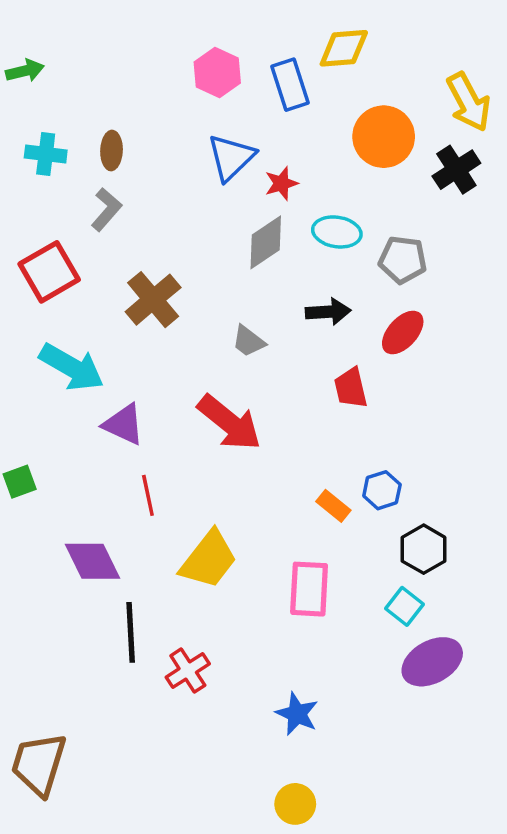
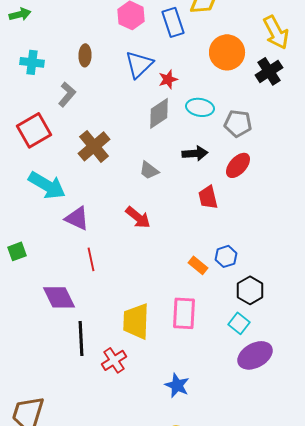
brown ellipse: (112, 151) -> (85, 55), moved
red arrow: (229, 423) -> (138, 217), size x0.7
yellow trapezoid: (209, 560) -> (136, 321), moved, turned 144

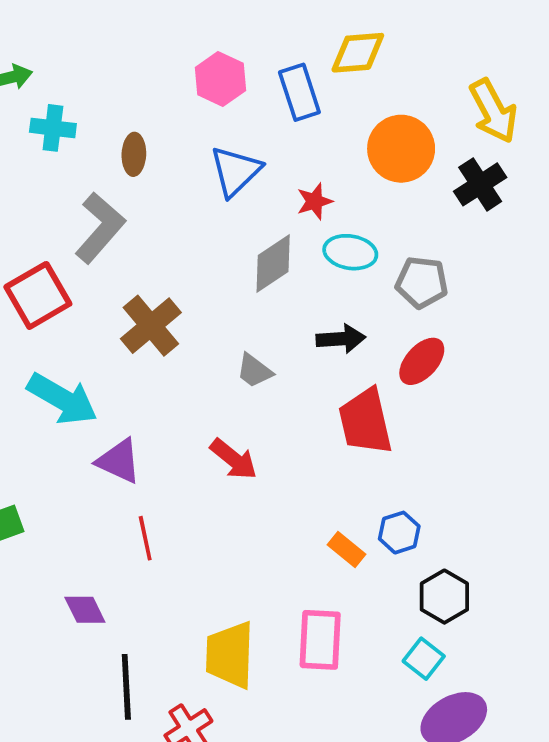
cyan cross: (32, 62) -> (53, 128), moved
red star: (168, 79) -> (315, 201), moved
gray L-shape: (67, 94) -> (100, 228), size x1.5
red trapezoid: (208, 197) -> (365, 422), size x1.5
purple diamond: (59, 297) -> (85, 610), size x0.7

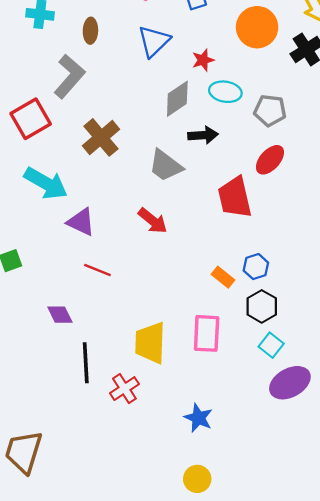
black arrow: (341, 339) -> (203, 135), moved
gray trapezoid: (254, 371) -> (166, 166), size x1.5
red line: (145, 538) -> (97, 270), turned -56
black hexagon: (444, 597) -> (262, 306), moved

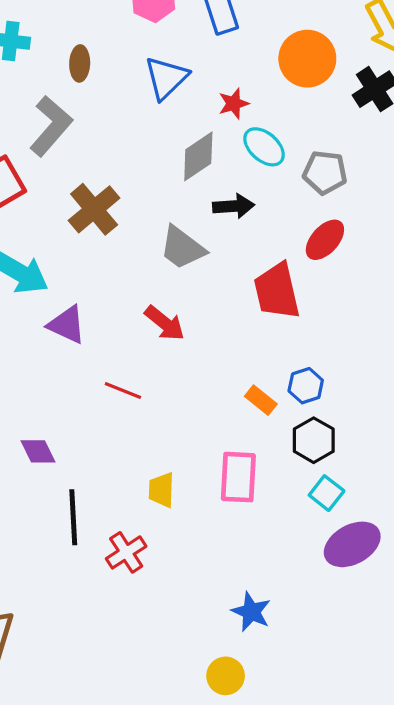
cyan ellipse: (225, 92) -> (264, 147), turned 32
red line: (97, 270) -> (123, 390), moved
yellow trapezoid: (150, 343) -> (161, 490), size x0.6
blue star: (198, 418) -> (251, 612), moved

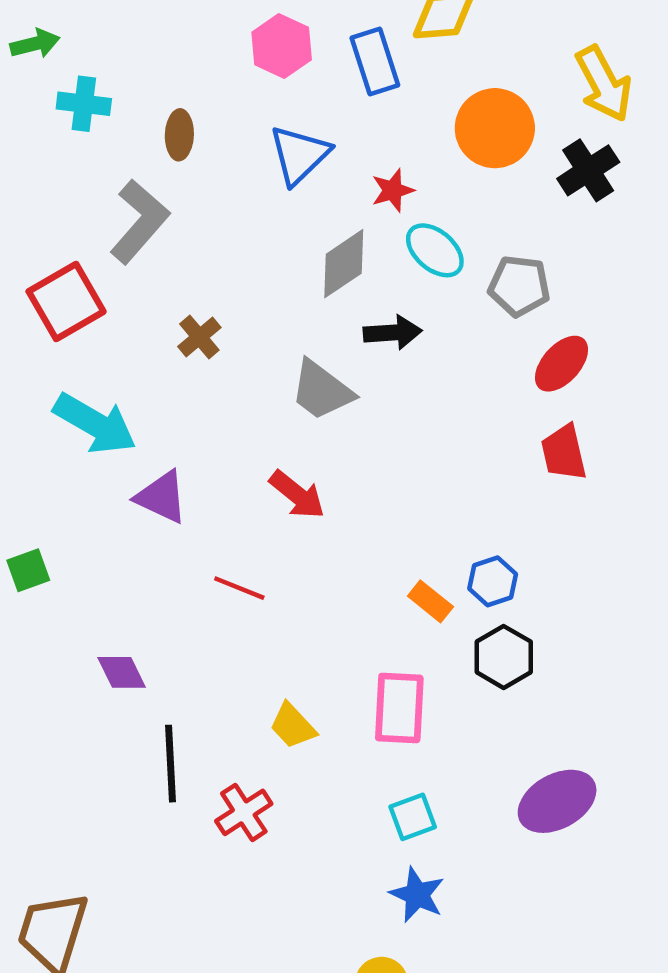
brown cross: (94, 209) -> (199, 337), size x0.6
red ellipse: (325, 240) -> (562, 364), moved
red trapezoid: (277, 291) -> (564, 453), moved, size x0.7
yellow trapezoid: (161, 490) -> (293, 726), turned -45
cyan square: (327, 493) -> (413, 817), moved, turned 32

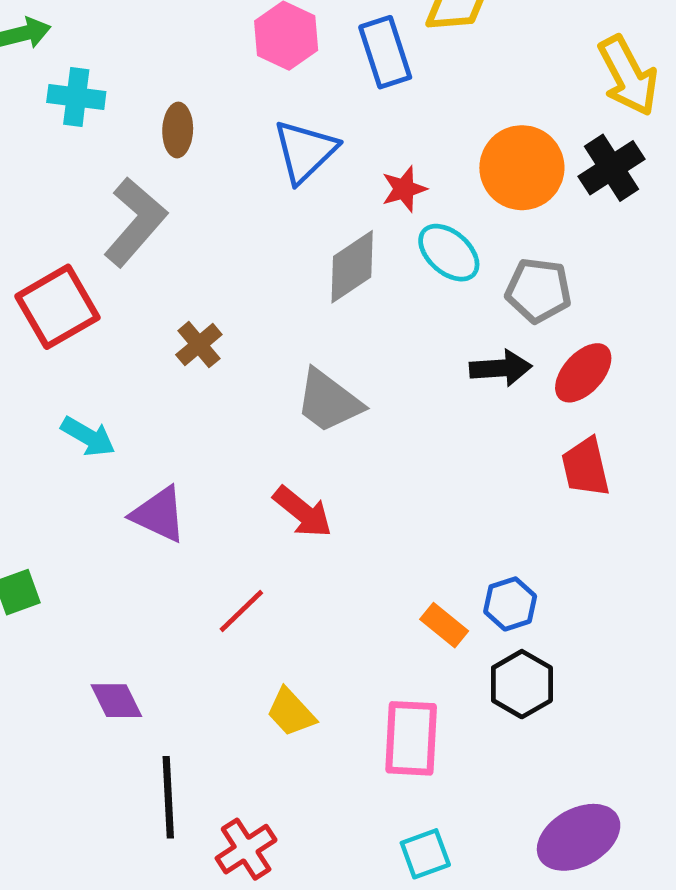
orange circle: (495, 128) -> (522, 168), moved
black arrow: (393, 333) -> (501, 368), moved
cyan arrow: (95, 424) -> (88, 437), size x0.6
red line: (239, 588) -> (241, 611), turned -66
yellow trapezoid: (293, 726) -> (291, 712), moved

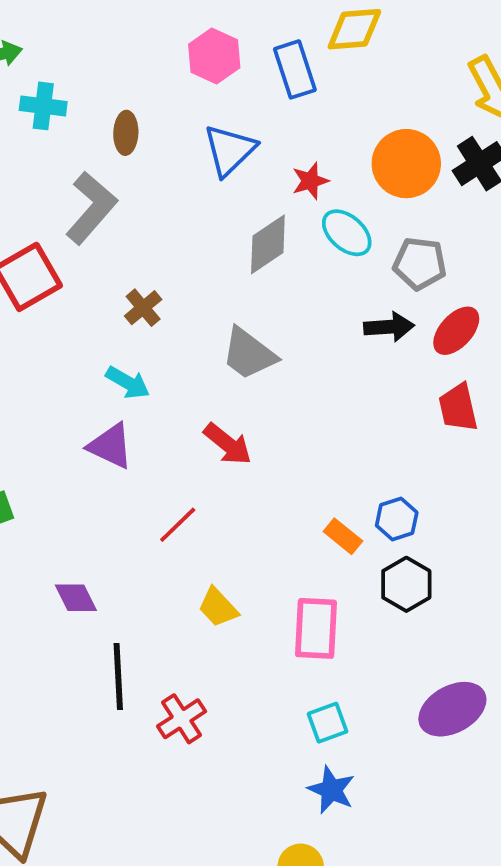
cyan arrow: (88, 437) -> (128, 383), moved

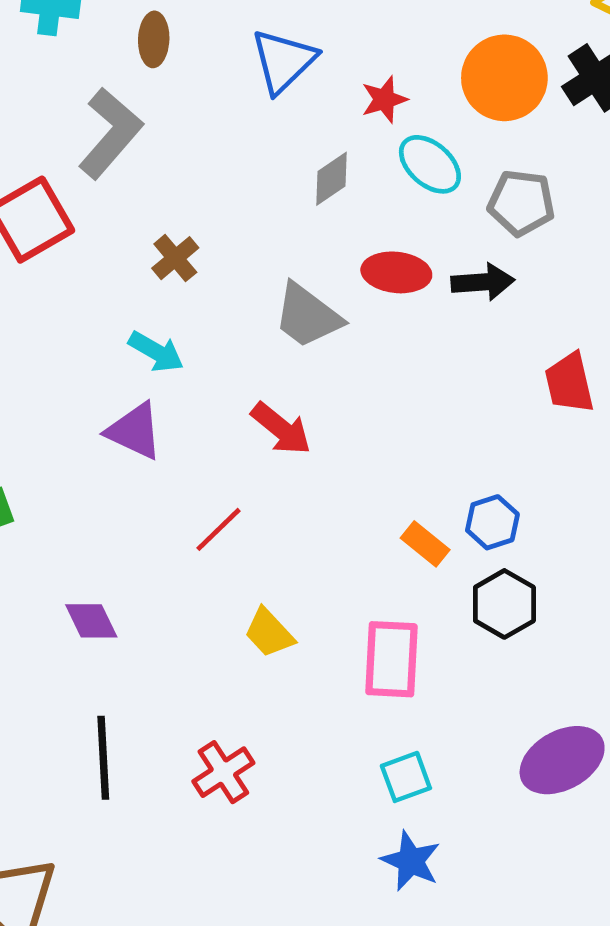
gray diamond: (268, 244) -> (331, 179), size x0.7
red ellipse: (456, 331) -> (396, 272), moved, turned 54
black line: (118, 677) -> (103, 758), moved

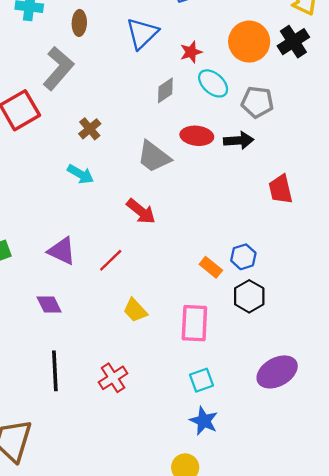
purple triangle: (134, 431) -> (62, 251), moved

